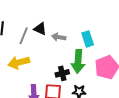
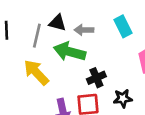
green arrow: (78, 61) -> (70, 52), moved, turned 110
yellow arrow: (19, 62) -> (36, 72), turned 70

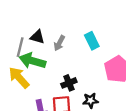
gray arrow: (84, 30) -> (59, 43), turned -64
green arrow: (70, 52) -> (32, 61), moved

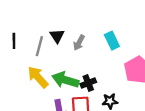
black triangle: (37, 37) -> (57, 36), turned 40
green arrow: (32, 61) -> (65, 80), moved

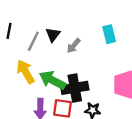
cyan rectangle: (112, 41) -> (109, 34), moved
black cross: (88, 83) -> (75, 88), size x1.6

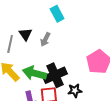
cyan rectangle: (109, 34) -> (57, 14), moved

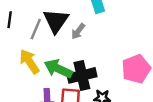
black triangle: (25, 34) -> (56, 21), size x1.6

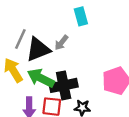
black triangle: (56, 21) -> (38, 49), moved, turned 32

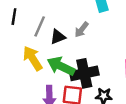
black triangle: (38, 49) -> (58, 37), size x0.6

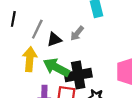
yellow arrow: (33, 58) -> (30, 59), turned 35

